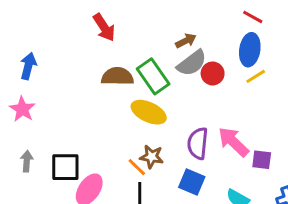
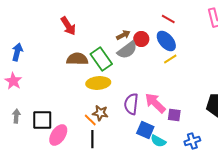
blue ellipse: (250, 50) -> (166, 41), turned -50
red circle: (213, 73) -> (141, 39), moved
yellow ellipse: (149, 112) -> (98, 83), turned -30
blue square: (192, 182) -> (145, 130), moved

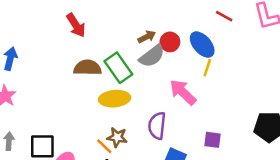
red line: (168, 19) -> (224, 16), moved
yellow line: (170, 59) -> (207, 68), turned -40
pink arrow: (155, 103) -> (183, 92), moved

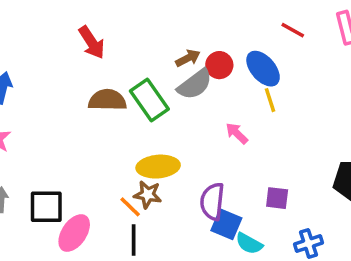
yellow line: (207, 68) -> (270, 100), turned -36
pink arrow: (183, 92) -> (237, 133), size x0.6
yellow ellipse: (115, 99) -> (158, 167), moved
purple semicircle: (157, 126) -> (212, 202), moved

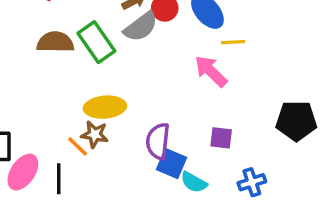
yellow line: (270, 100) -> (233, 42), moved, turned -75
pink arrow: (237, 133) -> (211, 71), moved, size x1.5
black line: (134, 240) -> (59, 179), moved

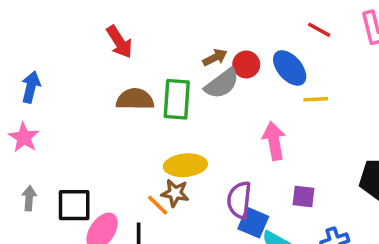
green rectangle: (96, 42) -> (177, 99), turned 39
pink arrow: (211, 71) -> (274, 141), moved, turned 36

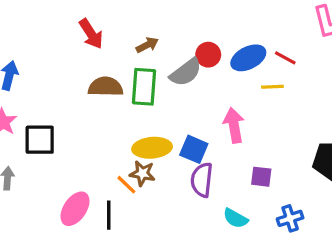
red line: (319, 30) -> (285, 58), moved
brown arrow: (215, 58) -> (147, 45), moved
blue ellipse: (290, 68) -> (248, 58), turned -76
black square: (74, 205) -> (40, 140), moved
blue square: (253, 223) -> (194, 149), moved

